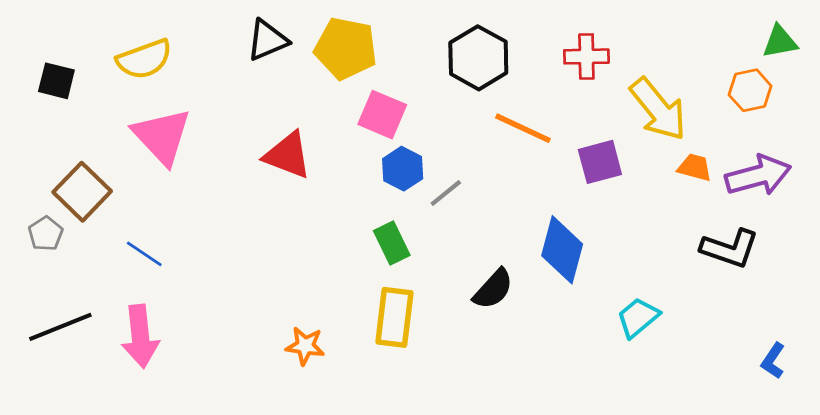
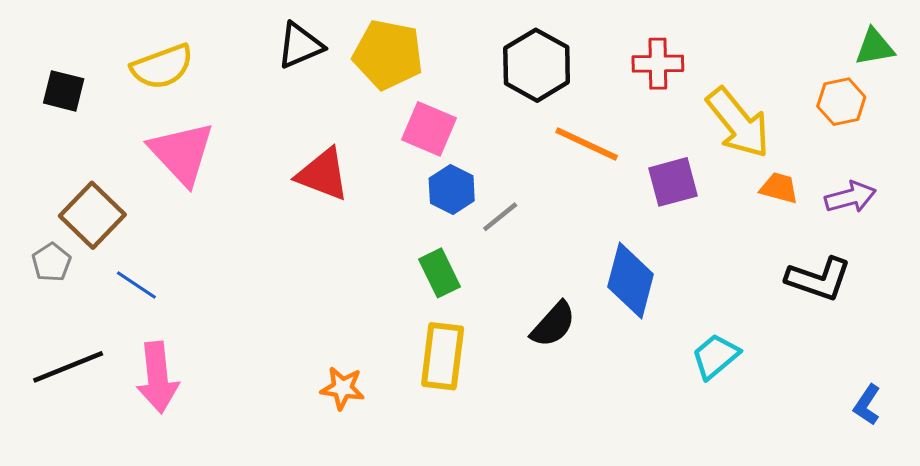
purple arrow: (758, 175) -> (850, 197), size x0.7
blue line: (144, 254) -> (136, 285), moved

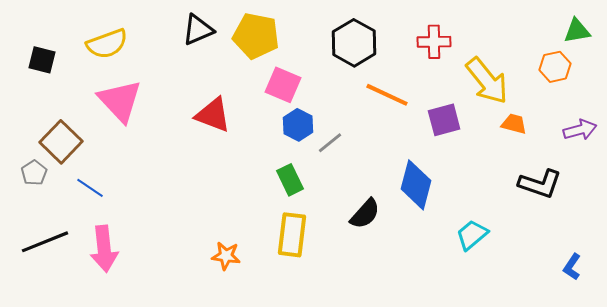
purple arrow: (850, 197) -> (580, 130), moved

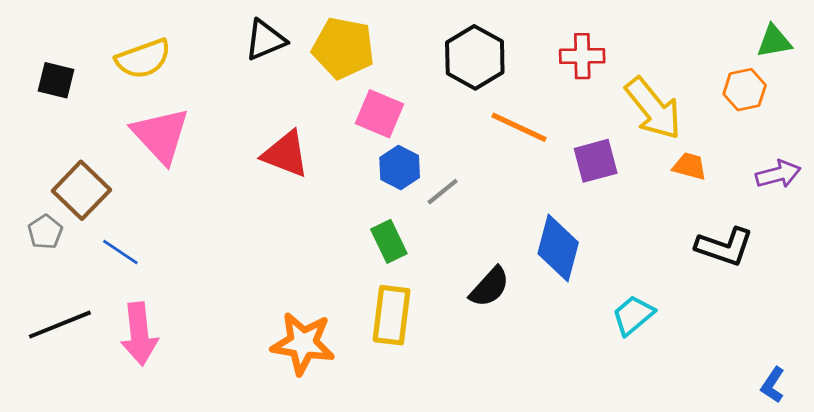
orange star: (226, 256) -> (303, 343), size x1.6
blue L-shape: (572, 267) -> (773, 385), moved

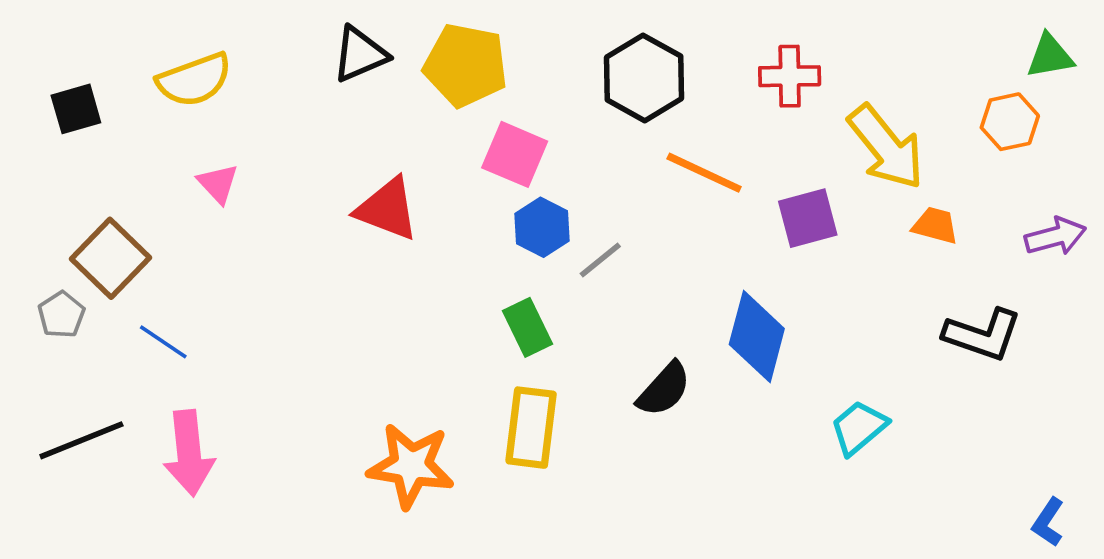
black square: (56, 80) -> (76, 109), turned -30
pink triangle: (161, 135) -> (218, 184), size x0.5

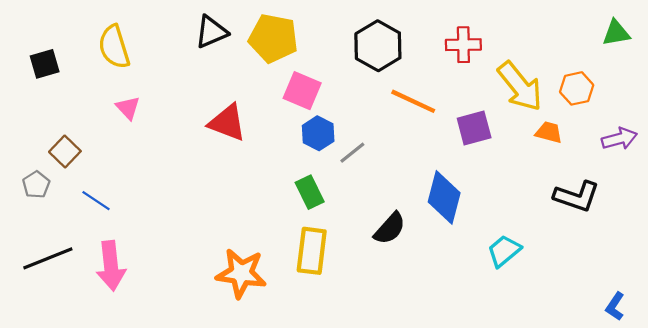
yellow semicircle: (194, 80) -> (114, 47), turned 93
orange hexagon: (1010, 122) -> (577, 88), moved
brown square: (111, 258) -> (65, 152), size x0.7

